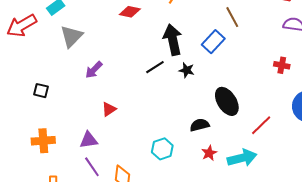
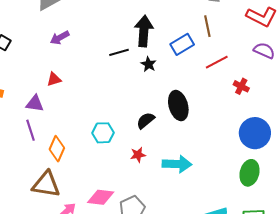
red triangle: (109, 109) -> (54, 79), moved
black semicircle: (200, 125) -> (146, 120), turned -42
red line: (261, 125) -> (217, 62), moved
red star: (209, 153) -> (138, 155), moved

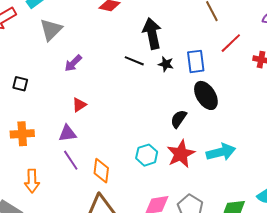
blue rectangle: (182, 44) -> (196, 61), moved, turned -50
black line: (119, 52) -> (134, 61), turned 54
cyan hexagon: (103, 133) -> (147, 155), moved
red star: (138, 155) -> (181, 154), size x1.8

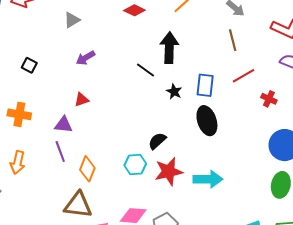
gray triangle: (51, 30) -> (72, 20), size x0.7
black star: (166, 64) -> (174, 92), moved
black semicircle: (179, 119) -> (157, 141), moved

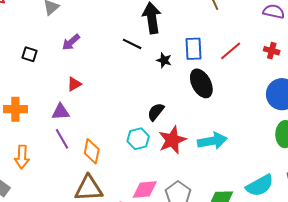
black square: (29, 65) -> (30, 54), moved
red line: (244, 76) -> (231, 51), moved
red cross: (269, 99) -> (272, 51), moved

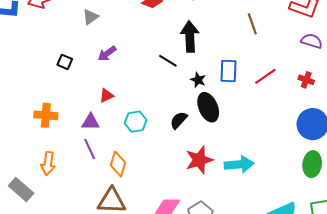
black ellipse: (201, 83) -> (208, 107), moved
black semicircle: (156, 112) -> (179, 120), moved
cyan hexagon: (138, 139) -> (136, 122), moved

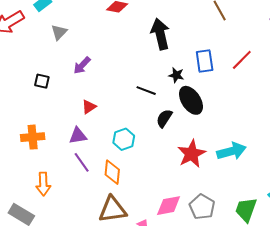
black line: (168, 61) -> (146, 91), moved
cyan hexagon: (136, 122) -> (124, 139), moved

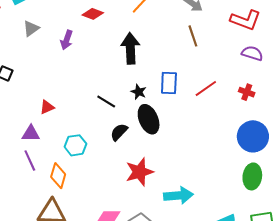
purple arrow: (82, 65) -> (67, 40), moved, turned -36
cyan arrow: (232, 151) -> (178, 195), moved

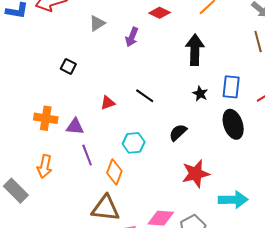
black line: (106, 102) -> (145, 96), moved
black ellipse: (149, 119) -> (233, 124), moved
purple triangle: (31, 134) -> (75, 126), moved

